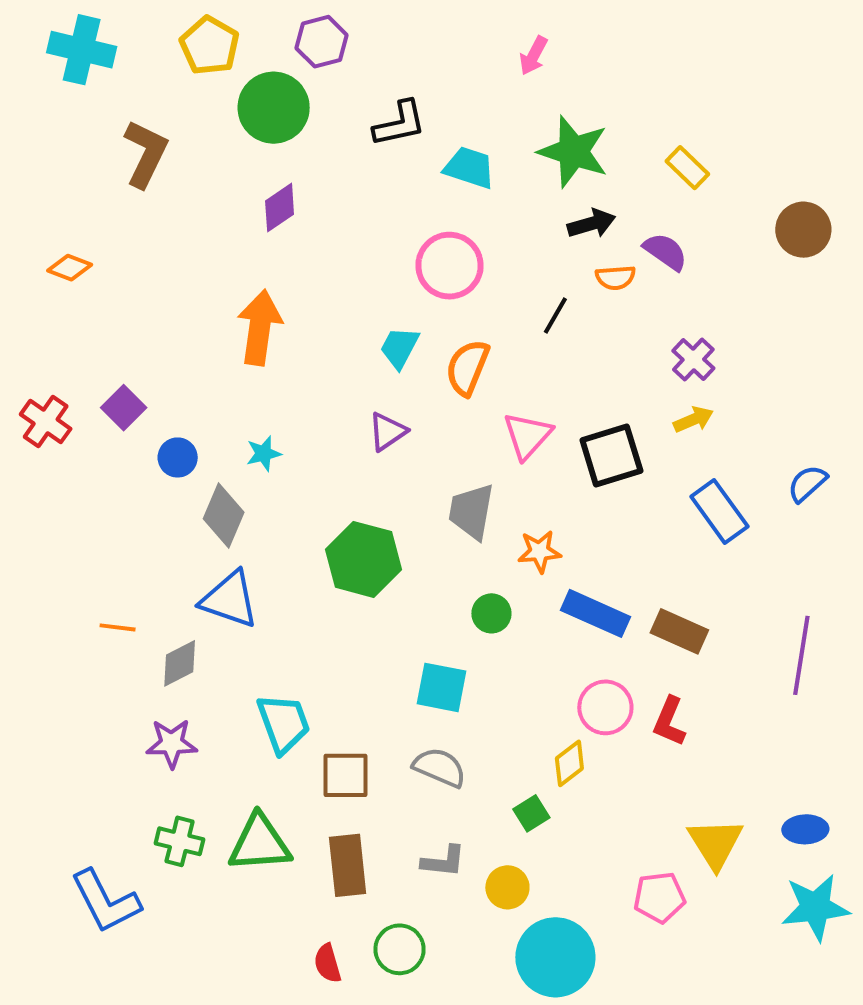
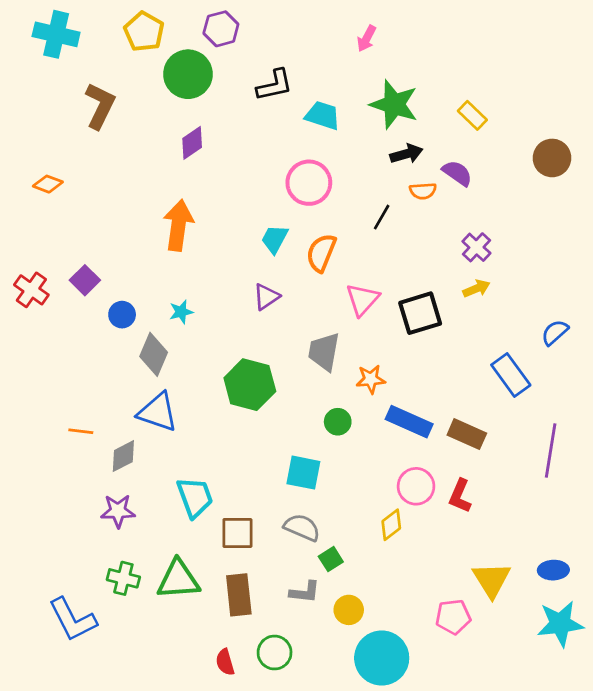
blue rectangle: (719, 511) -> (511, 375), moved
green square: (531, 813) -> (331, 559), moved

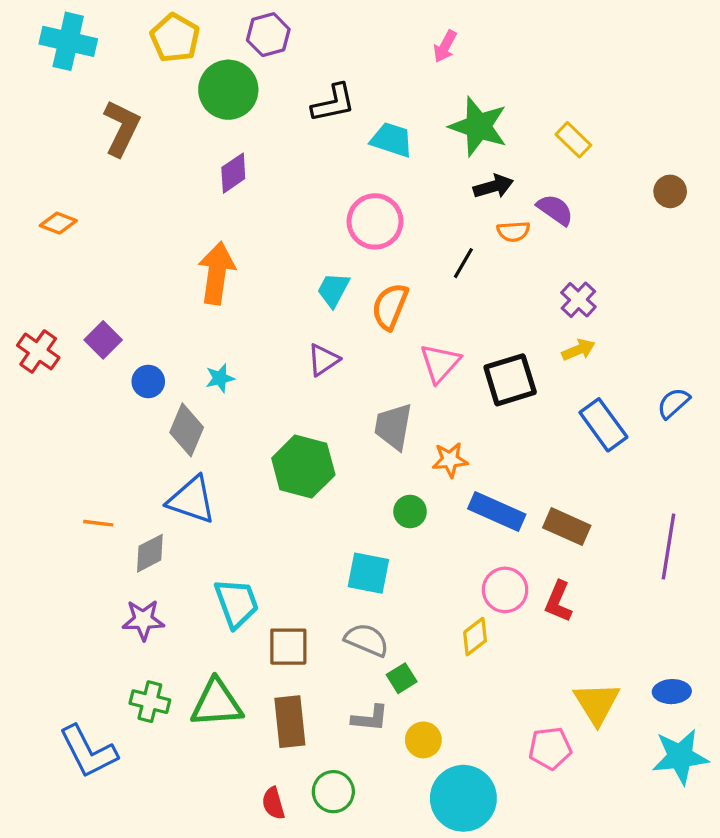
brown circle: (552, 158) -> (670, 191), size x0.7
blue rectangle: (511, 375) -> (603, 425), moved

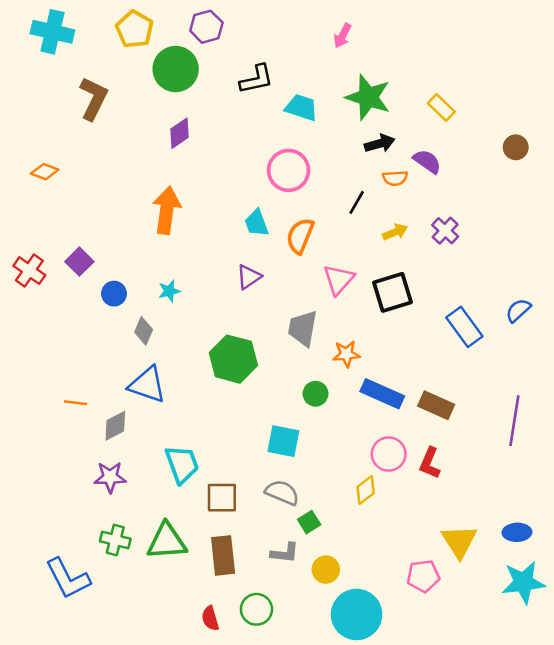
cyan trapezoid: (333, 290) -> (256, 223), turned -48
yellow arrow: (578, 350) -> (395, 232), moved
gray diamond: (187, 430) -> (144, 331), size x0.7

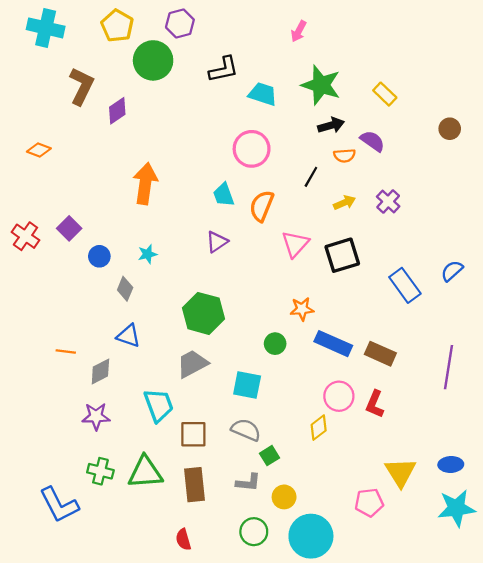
purple diamond: (179, 133) -> (117, 111), moved
gray trapezoid: (303, 328) -> (192, 364), moved, turned 52
blue triangle: (147, 385) -> (128, 336), size x0.7
green circle: (256, 609) -> (254, 532), moved

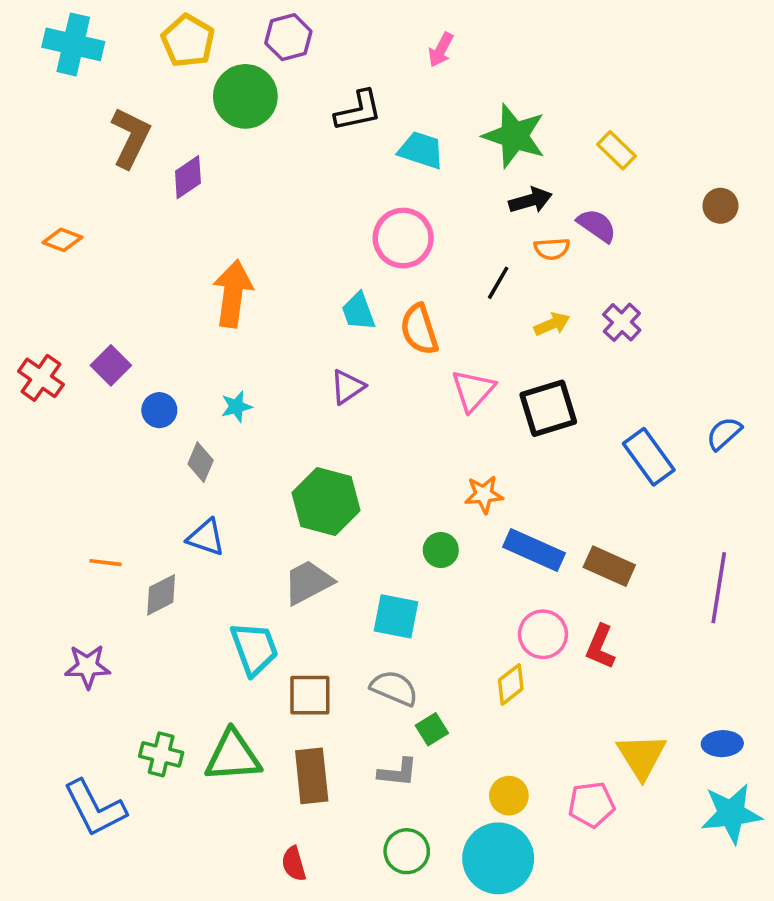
pink arrow: (299, 31) -> (441, 50), moved
orange semicircle: (262, 206) -> (419, 329), turned -40
purple star: (96, 416) -> (88, 667), moved
yellow circle: (284, 497) -> (509, 796), moved

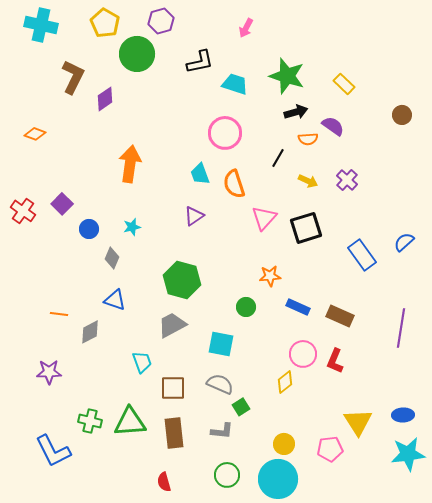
yellow arrow: (552, 324) -> (308, 181), turned 48
blue rectangle: (534, 550) -> (298, 307), size x0.7
cyan trapezoid: (254, 649) -> (142, 362), size x0.7

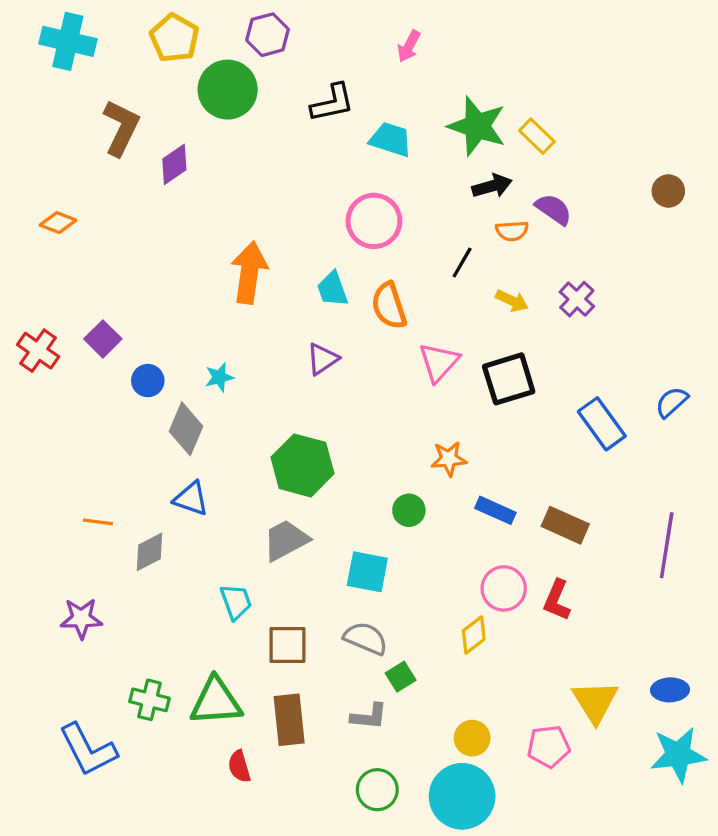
yellow rectangle: (344, 84) -> (537, 136), moved
orange arrow: (130, 164) -> (249, 272), moved
gray diamond: (112, 258) -> (186, 429), size x1.4
red semicircle: (164, 482) -> (239, 766), moved

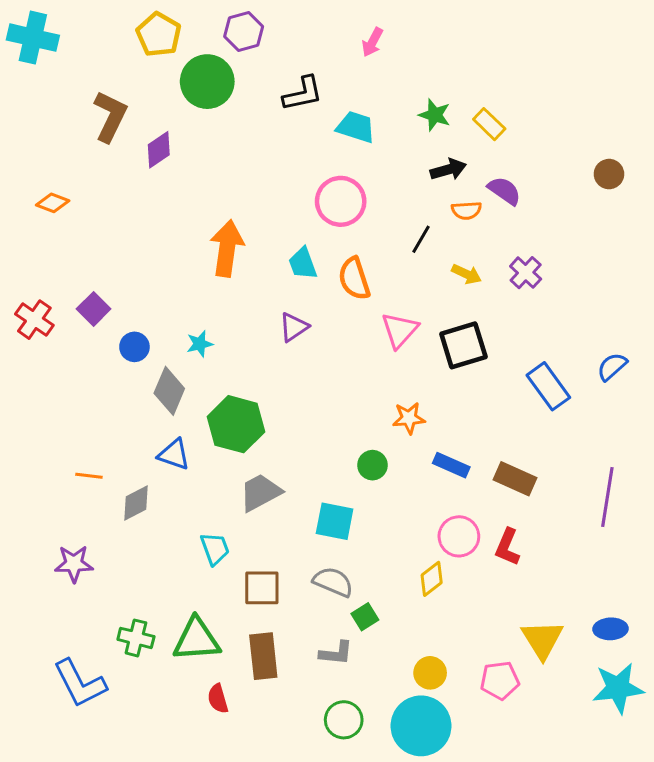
cyan cross: (68, 41) -> (33, 38), moved
green star: (477, 126) -> (435, 115), size x0.6
green hexagon: (302, 465) -> (236, 424), moved

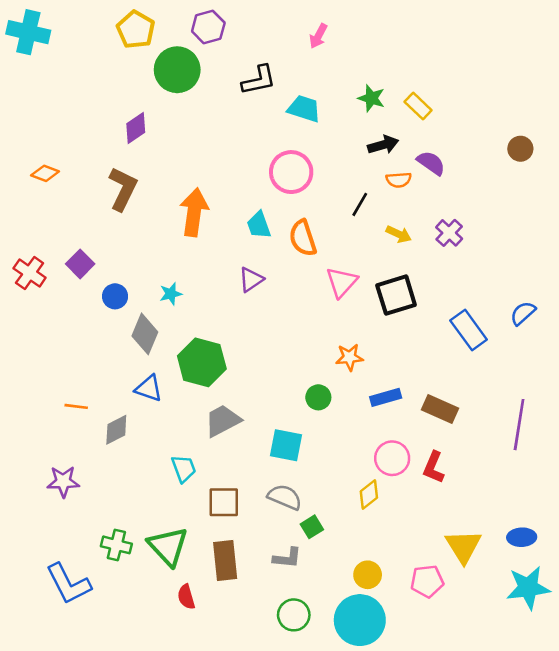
brown L-shape: (110, 116) -> (123, 189), moved
blue rectangle: (451, 465) -> (386, 397), turned -40
green triangle: (197, 639) -> (168, 546), turned 51

